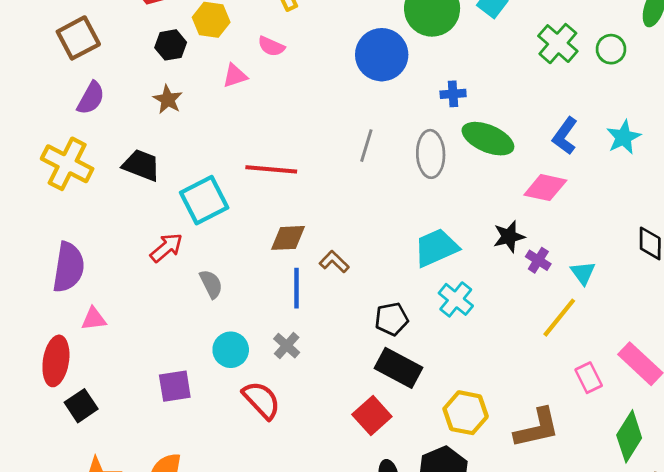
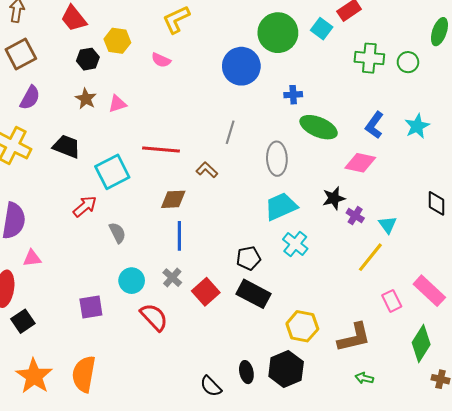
green cross: (558, 44) -> (369, 58), turned -36
pink triangle: (235, 76) -> (117, 104), moved
gray ellipse: (431, 154) -> (277, 159), moved
brown L-shape: (334, 262) -> (207, 170), moved
red square: (372, 415) -> (206, 292), moved

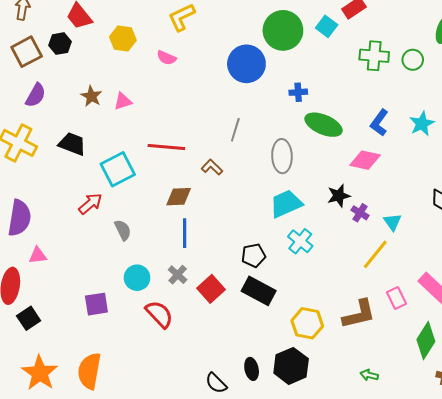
black hexagon: (88, 59) -> (60, 44), moved
brown L-shape: (354, 337) -> (359, 314), moved

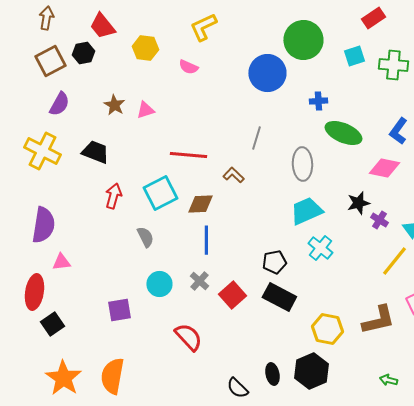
cyan square: (327, 26) -> (354, 56), moved, turned 35
cyan square: (118, 169) -> (160, 193), moved
red arrow: (90, 204) -> (113, 196), moved, turned -35
red semicircle: (159, 314) -> (188, 337), moved

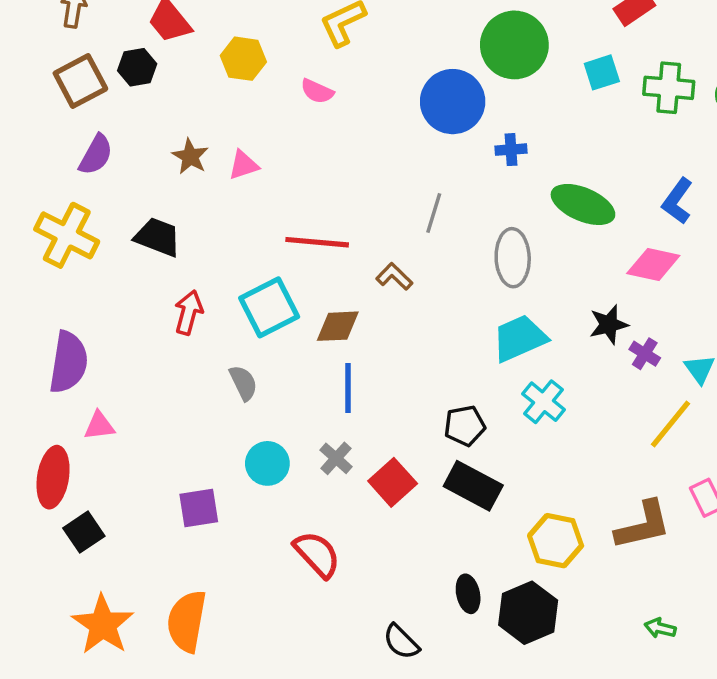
blue cross: (318, 101) -> (511, 150), moved
black ellipse: (272, 374) -> (468, 594), moved

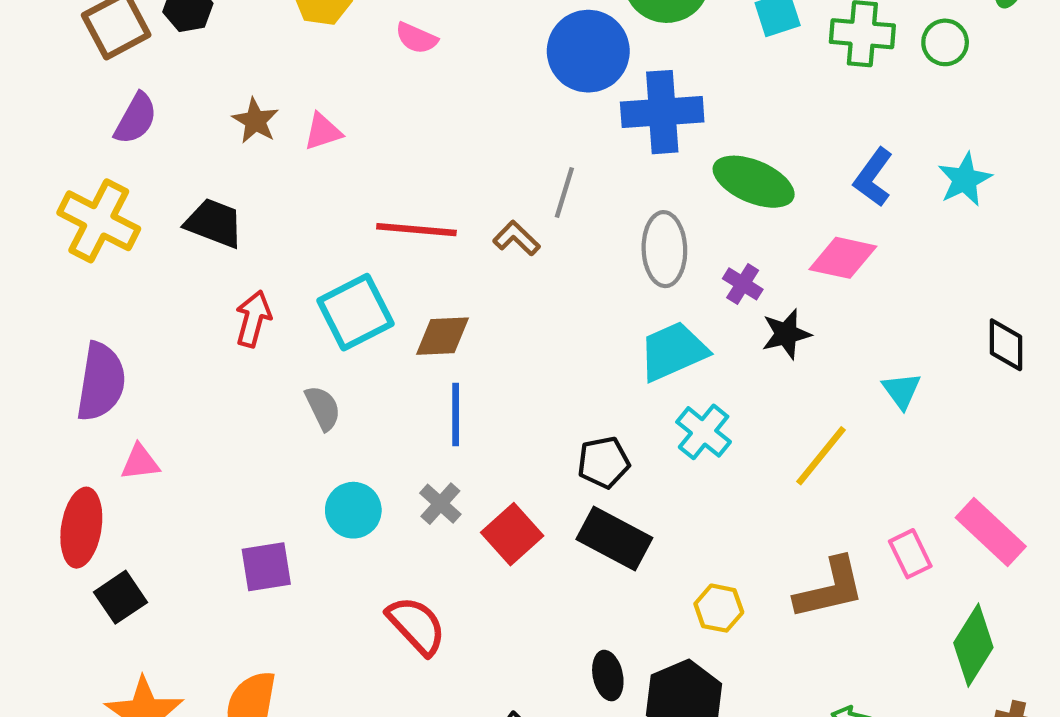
blue cross: (511, 150) -> (662, 112), size x2.0
brown L-shape: (394, 277) -> (516, 238), moved
purple cross: (645, 354) -> (743, 284), moved
yellow line: (670, 424) -> (821, 456), moved
yellow hexagon: (556, 541) -> (719, 608), size x0.7

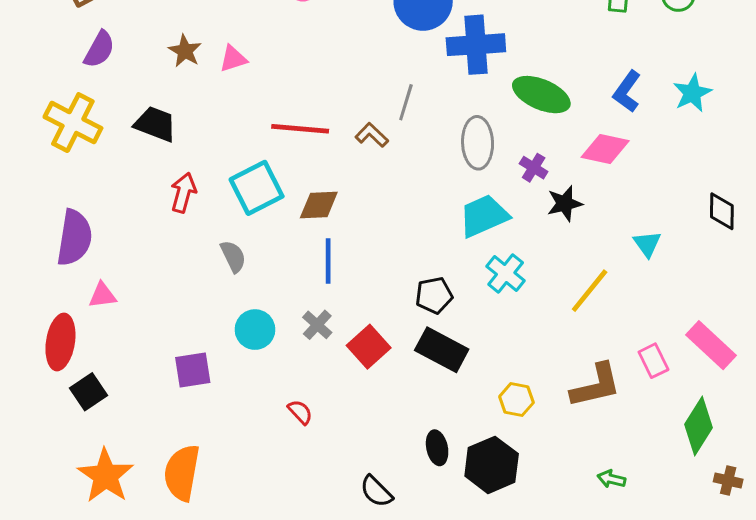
red semicircle: (416, 625) -> (300, 412), size x0.6

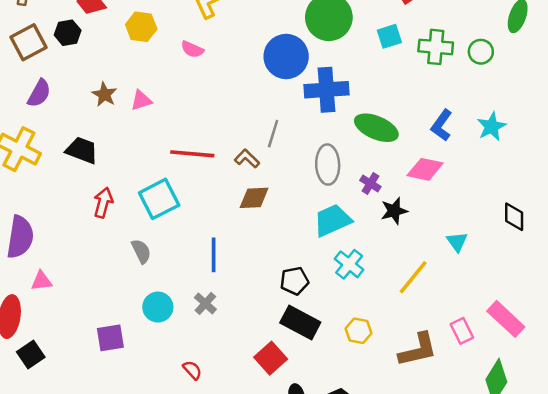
brown diamond: (319, 205) -> (254, 198), moved
red square: (369, 347) -> (271, 358), moved
yellow hexagon: (516, 400) -> (359, 331), moved

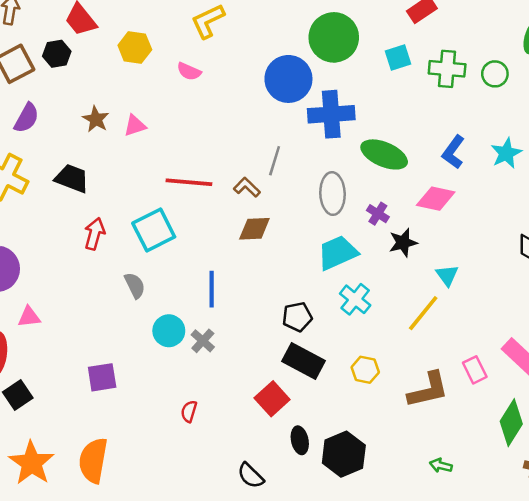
cyan triangle: (457, 242) -> (447, 275), moved
cyan circle: (158, 307) -> (169, 331), moved
red semicircle: (192, 370) -> (189, 411), turned -120

